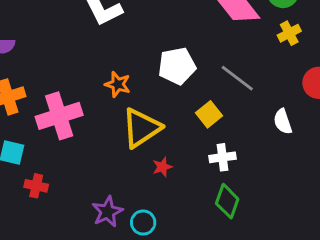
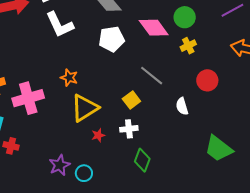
white pentagon: (177, 66) -> (112, 39), moved
white cross: (223, 157) -> (129, 129), moved

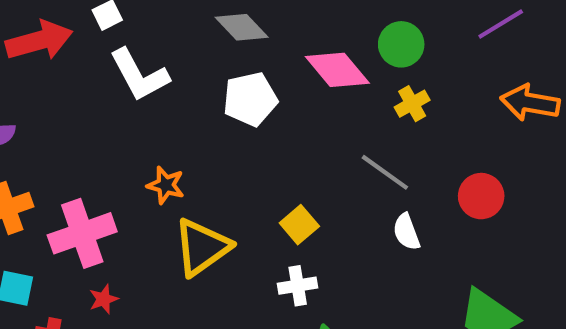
gray line: (152, 76) -> (385, 172), moved
red circle: (207, 80) -> (481, 196), moved
red star: (98, 135) -> (104, 299), moved

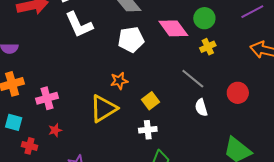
orange star: (166, 185) -> (119, 81), moved, turned -30
pink cross: (82, 233) -> (47, 98), size x0.7

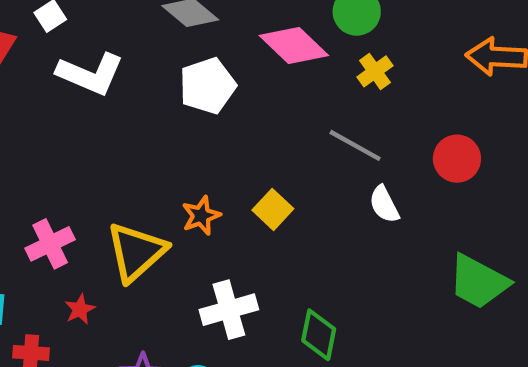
white L-shape: (79, 25) -> (90, 74), turned -32
orange star: (119, 81) -> (201, 216), moved
yellow triangle: (103, 109) -> (136, 252), moved
white cross: (148, 130) -> (229, 310), moved, size x1.4

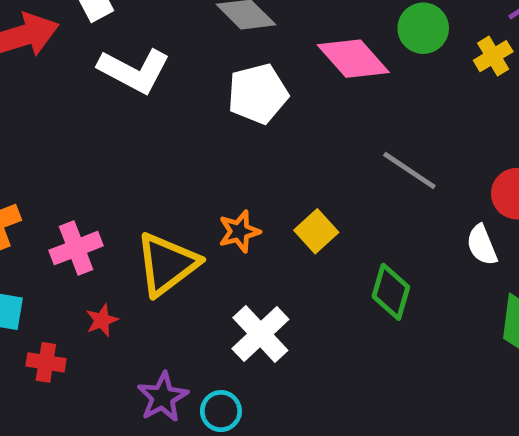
yellow cross: (375, 71) -> (493, 56), moved
white semicircle: (384, 204) -> (482, 245), moved
white cross: (229, 310) -> (260, 334), turned -32
green diamond: (319, 335) -> (391, 292), moved

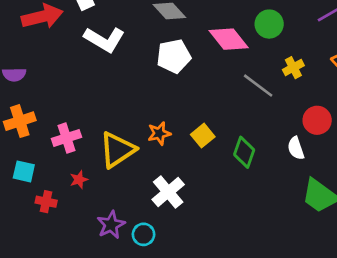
yellow cross: (493, 56) -> (293, 68), moved
gray line: (409, 170) -> (258, 86), moved
green diamond: (391, 292) -> (244, 152), moved

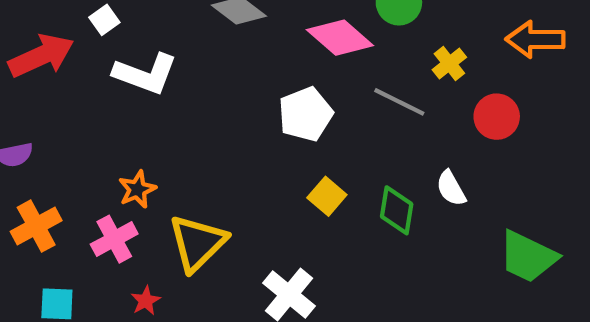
white pentagon: (174, 56) -> (306, 114), moved
red circle: (317, 120) -> (497, 117), moved
orange star: (159, 133) -> (137, 189), moved
white semicircle: (296, 148) -> (451, 188), moved

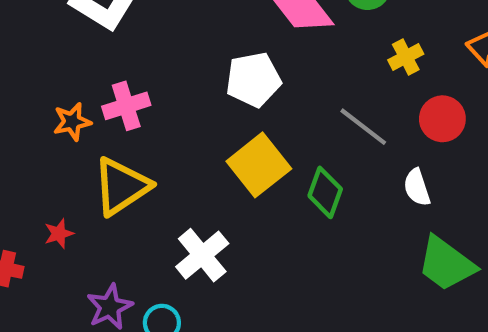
gray line: (399, 102) -> (363, 127), moved
white semicircle: (451, 188) -> (417, 187), moved
yellow square: (327, 196) -> (259, 165), size x1.6
pink cross: (114, 239) -> (126, 106), moved

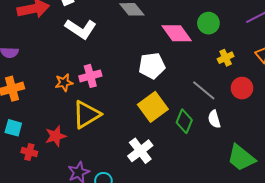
white semicircle: (417, 187) -> (214, 119), moved
red star: (59, 234) -> (56, 136), size x1.5
white cross: (202, 255) -> (140, 151), moved

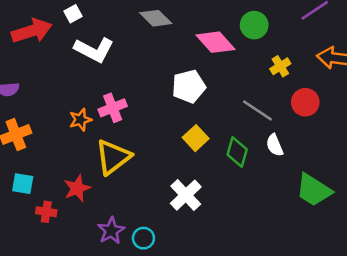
yellow square: (153, 107) -> (196, 138), size x0.7

